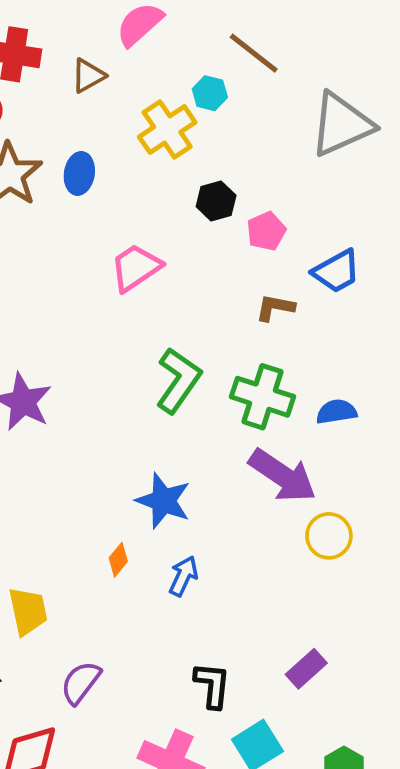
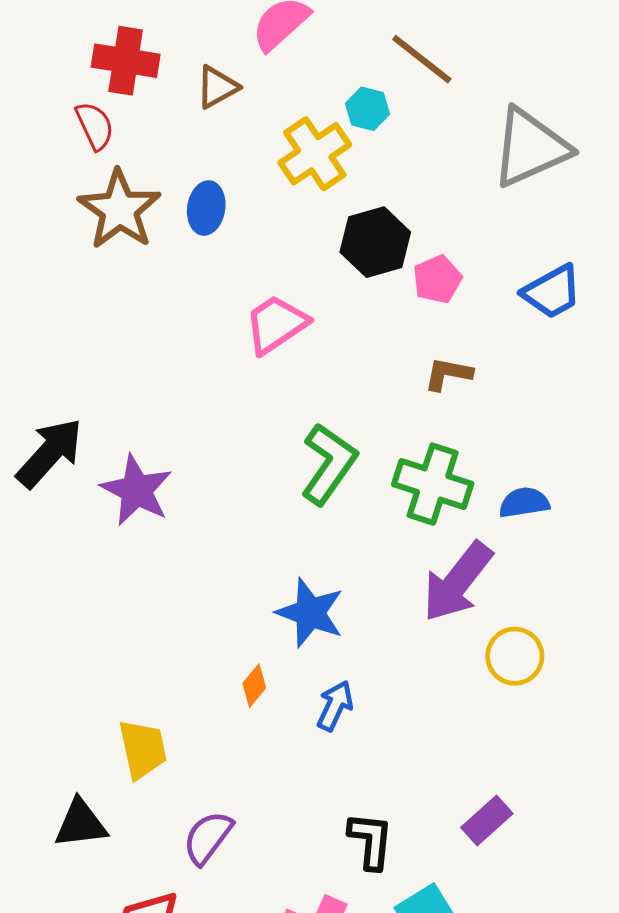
black hexagon: (216, 201) -> (375, 242), size x1.4
blue trapezoid: (336, 271) -> (552, 292), moved
purple arrow: (283, 476) -> (457, 582), turned 94

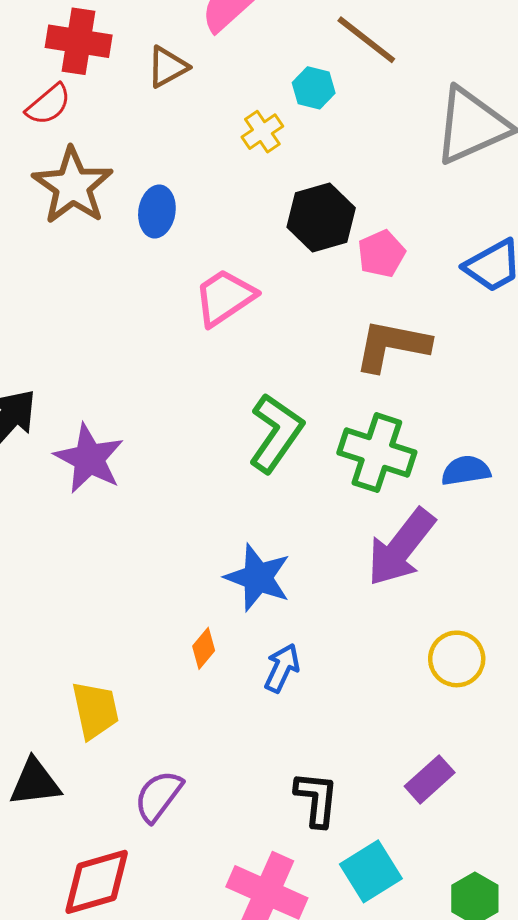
red semicircle: (95, 126) -> (48, 105), turned 75
yellow cross: (315, 154) -> (262, 132), size x0.6
blue ellipse: (206, 208) -> (157, 211), moved
brown L-shape: (448, 374) -> (392, 346), size x1.6
yellow circle: (515, 656) -> (457, 659), moved

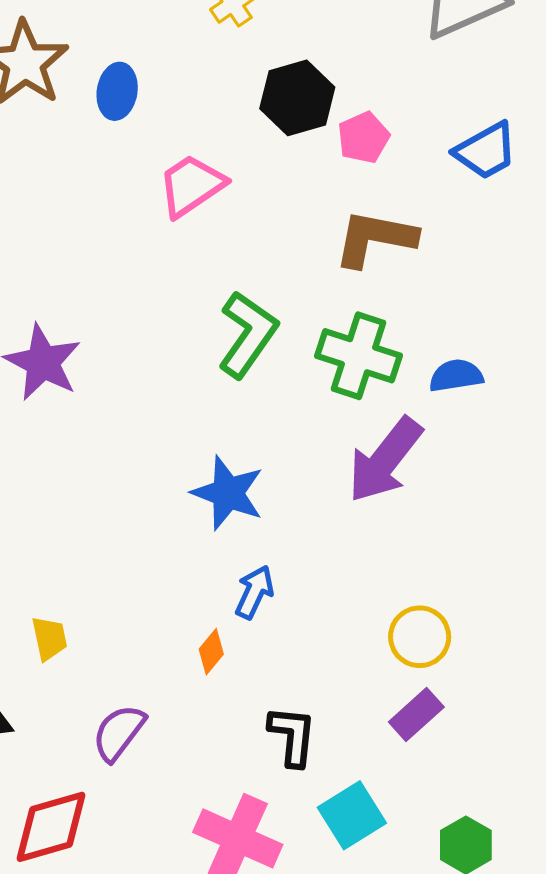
orange diamond: (204, 648) -> (211, 652), moved
yellow circle: (457, 659) -> (420, 637), moved
yellow trapezoid: (95, 710) -> (49, 638), size x0.7

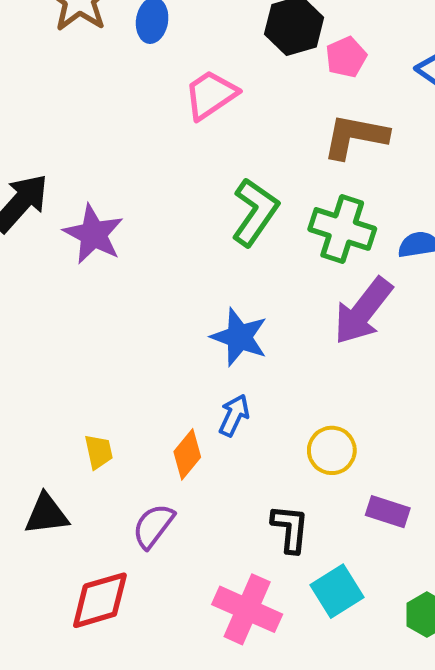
blue arrow: (254, 592) -> (234, 415), moved
yellow circle: (420, 637) -> (332, 450), moved
orange diamond: (211, 652) -> (187, 454), moved, size x1.4
purple rectangle: (416, 714) -> (388, 512), turned 60

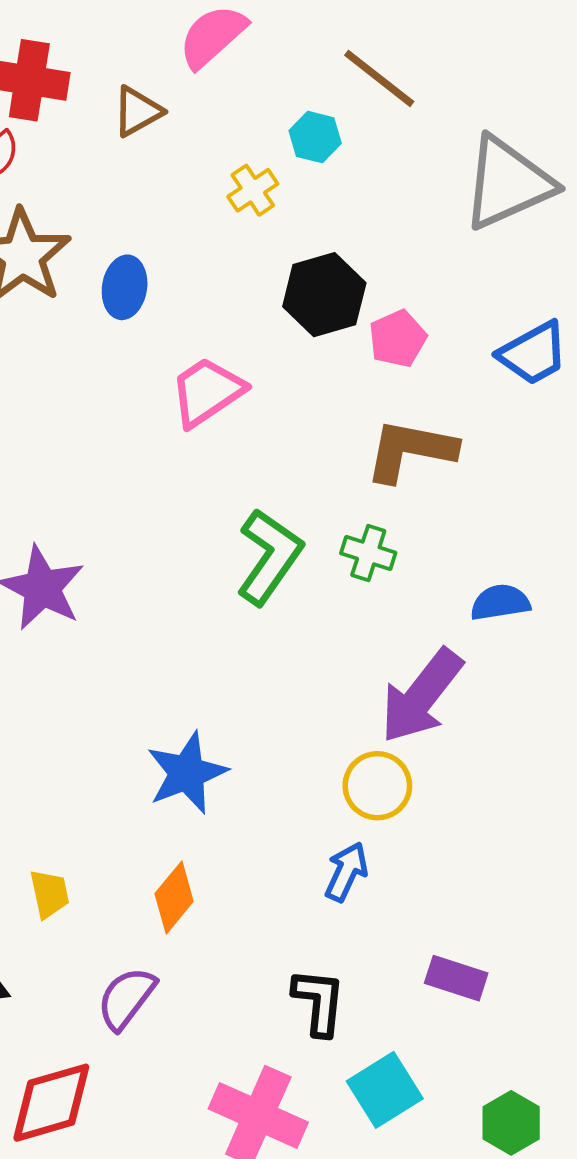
green cross: (342, 229) -> (368, 553), moved, size x0.6
blue star: (239, 337) -> (187, 773), moved, turned 30
blue arrow: (234, 415) -> (346, 872), moved
yellow circle: (332, 450) -> (377, 786), moved

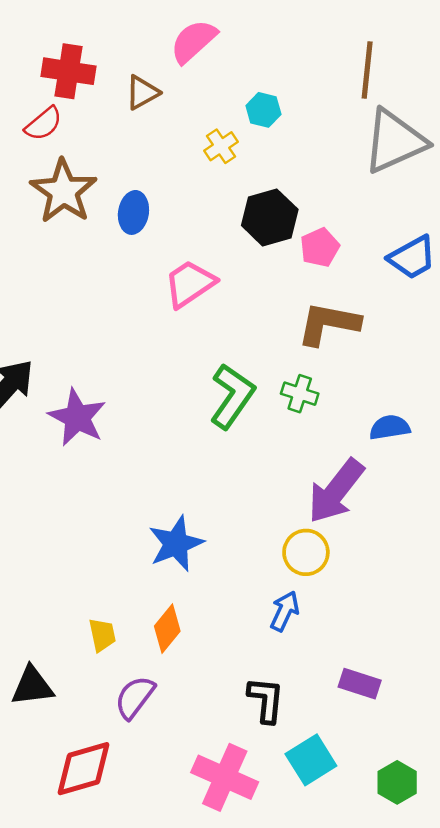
brown line: (379, 78) -> (367, 70), moved, turned 58
yellow trapezoid: (49, 894) -> (102, 635), moved

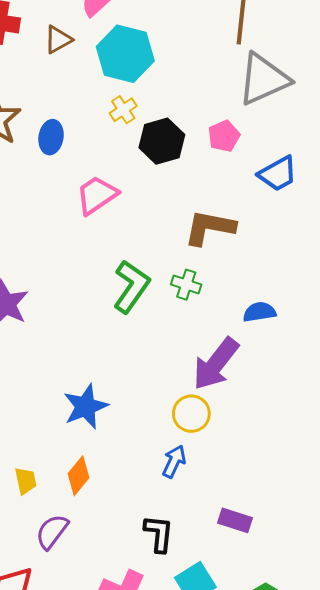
cyan hexagon: (263, 110) -> (125, 54), moved, size x2.0
yellow cross: (221, 146) -> (123, 110), moved
pink pentagon: (320, 247) -> (224, 136), moved

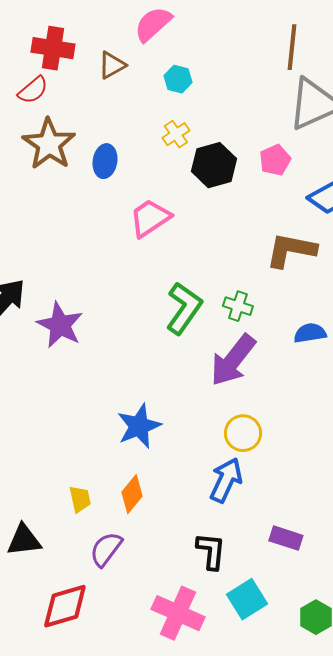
cyan hexagon: (125, 54) -> (178, 79), size x0.5
brown L-shape: (210, 228) -> (291, 250), moved
purple arrow: (216, 364) -> (233, 360), moved
blue arrow: (174, 461) -> (226, 480), size x1.4

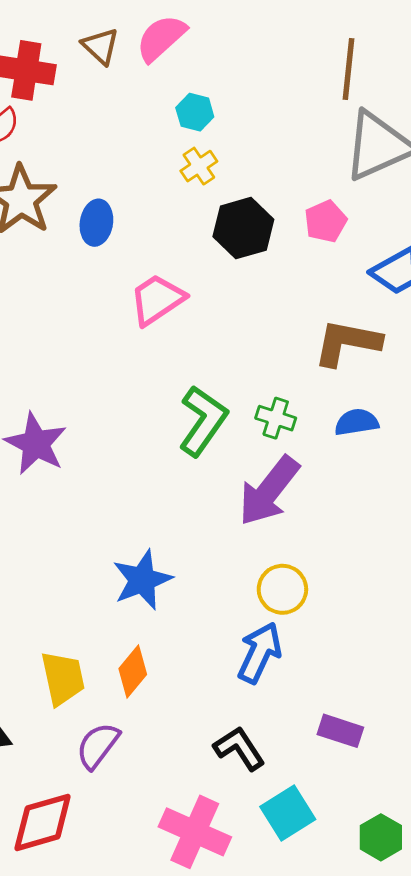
brown triangle: (112, 65) -> (100, 46), moved, turned -48
yellow cross: (176, 134) -> (199, 166), moved
blue semicircle: (310, 333) -> (357, 422), moved
yellow trapezoid: (80, 499) -> (63, 678), size x1.5
black L-shape: (211, 551) -> (239, 748), turned -39

